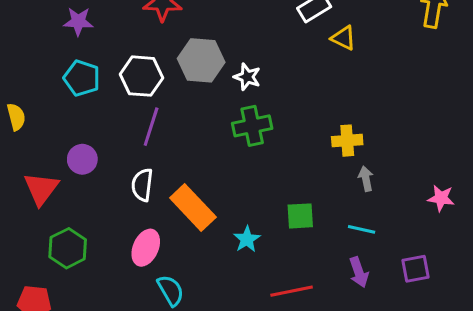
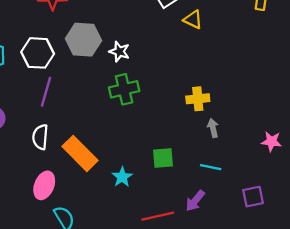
purple arrow: (359, 272) -> (195, 201), moved, turned 60

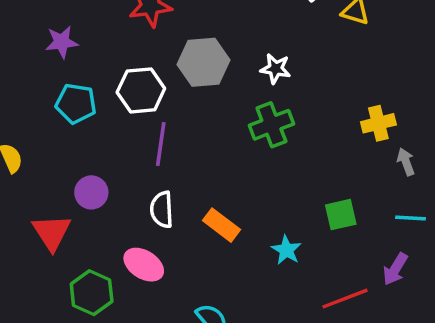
white star: (119, 52) -> (275, 69), moved
orange rectangle: (80, 153) -> (222, 225), size x0.7
pink ellipse: (44, 185) -> (144, 265), moved, turned -72

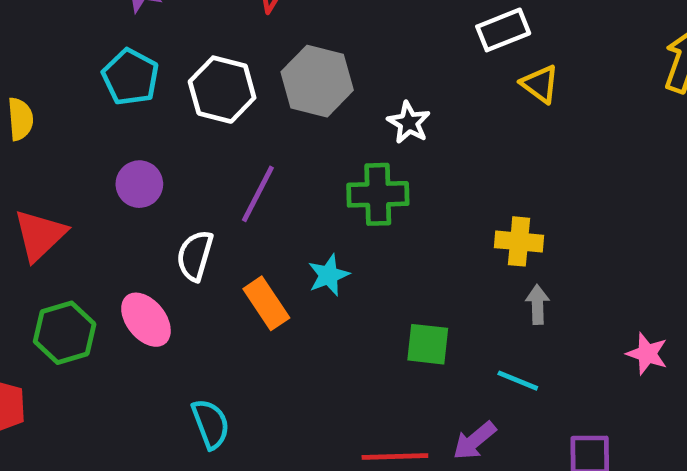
purple line: (161, 144) -> (258, 194), moved
purple circle: (91, 192) -> (139, 184), moved
cyan star: (286, 250) -> (329, 275), moved

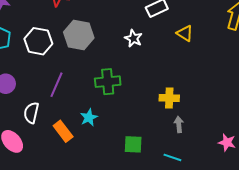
yellow triangle: (540, 84) -> (185, 33), moved
white star: (409, 123) -> (133, 38), moved

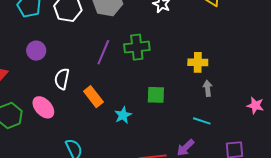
purple line: (56, 85) -> (103, 52), moved
cyan star: (89, 117) -> (123, 115), moved
green square: (133, 144) -> (156, 95), moved

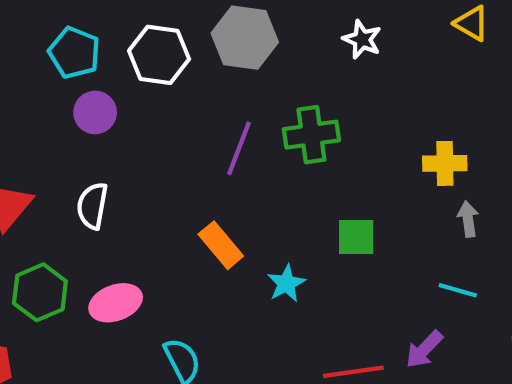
purple circle: (36, 51) -> (95, 112), moved
white semicircle: (62, 79) -> (92, 206), moved
pink ellipse: (43, 107) -> (116, 303), moved, turned -65

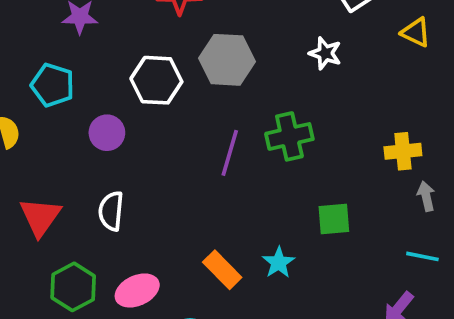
cyan pentagon: (74, 53) -> (53, 85), moved
orange rectangle: (221, 245) -> (222, 270), moved

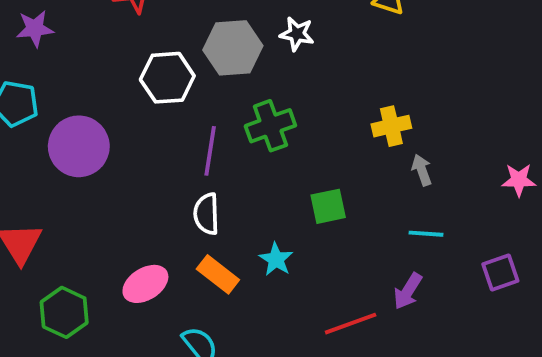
gray hexagon: (227, 60) -> (233, 48), moved
white hexagon: (156, 80) -> (167, 78), moved
purple circle: (107, 133) -> (79, 146), size x1.6
white semicircle: (111, 211) -> (206, 214), moved
pink ellipse: (137, 290) -> (145, 284), moved

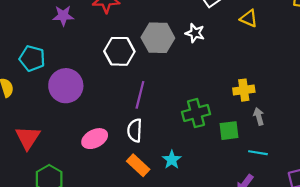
purple star: (35, 29) -> (63, 16), moved
green cross: (270, 126) -> (196, 113), moved
green square: (328, 206) -> (229, 131), moved
pink ellipse: (145, 284) -> (95, 139), moved

